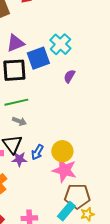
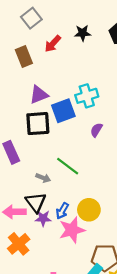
cyan cross: (60, 44) -> (87, 96), turned 30
green line: (16, 102) -> (68, 166), moved, turned 50
pink star: (64, 170) -> (72, 230), moved, turned -30

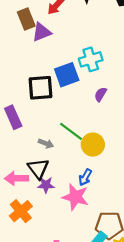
purple triangle: (39, 95) -> (42, 32), moved
yellow circle: (89, 210) -> (93, 145), moved
blue arrow: (62, 211) -> (85, 177), moved
pink star: (72, 230) -> (75, 197), turned 30

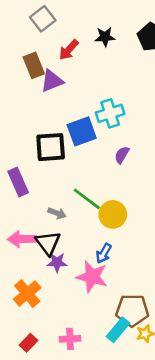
pink arrow: (16, 178) -> (22, 239), moved

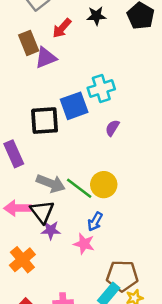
green line: (87, 199) -> (79, 188), moved
gray arrow: (57, 213) -> (51, 183), size x1.6
pink star: (92, 277) -> (84, 244), size x0.7

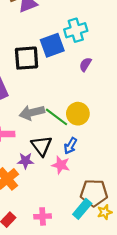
gray arrow: (51, 183) -> (32, 113), turned 145
black triangle: (42, 212) -> (42, 146), moved
purple star: (51, 230) -> (25, 161), moved

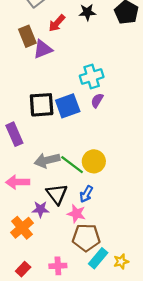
blue square: (52, 45) -> (68, 106), moved
purple semicircle: (85, 64) -> (97, 100), moved
brown pentagon: (94, 193) -> (86, 238), moved

